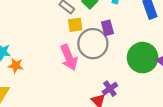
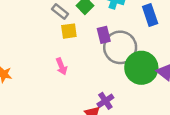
gray circle: (93, 44) -> (120, 47), moved
pink arrow: (69, 57) -> (61, 66), size x0.6

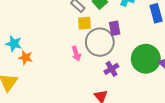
gray circle: (120, 47) -> (100, 42), moved
purple cross: (105, 101) -> (111, 69), moved

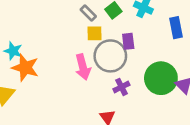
pink arrow: (76, 54) -> (83, 67), size x1.5
orange star: (25, 58) -> (25, 68), size x1.6

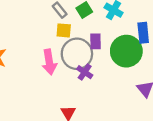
green circle: (161, 78) -> (126, 51), moved
purple cross: (121, 87) -> (85, 72), moved, turned -35

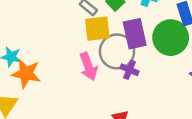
yellow square: (64, 30) -> (97, 29), size x1.5
purple rectangle: (96, 41) -> (135, 34), size x1.6

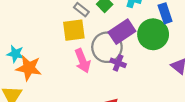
yellow square: (97, 29) -> (74, 30), moved
purple rectangle: (135, 34) -> (122, 32), turned 70

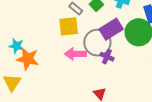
pink arrow: (83, 61) -> (75, 54), turned 110

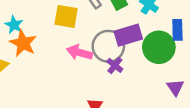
yellow square: (69, 26) -> (66, 16), moved

